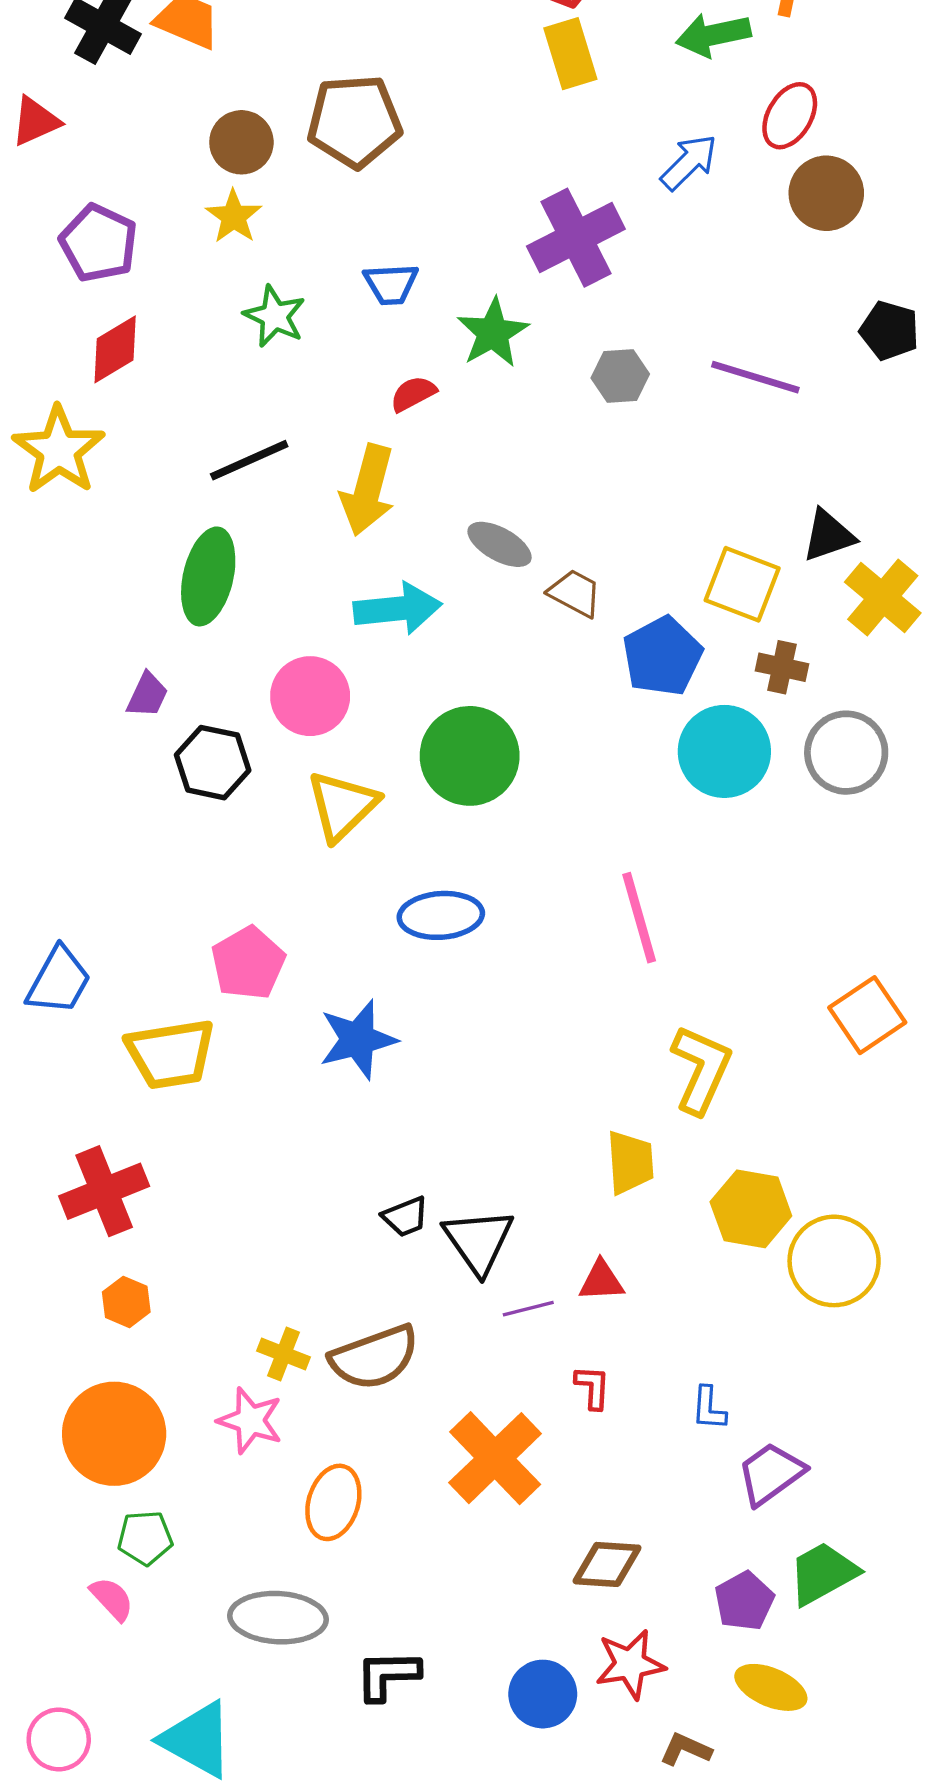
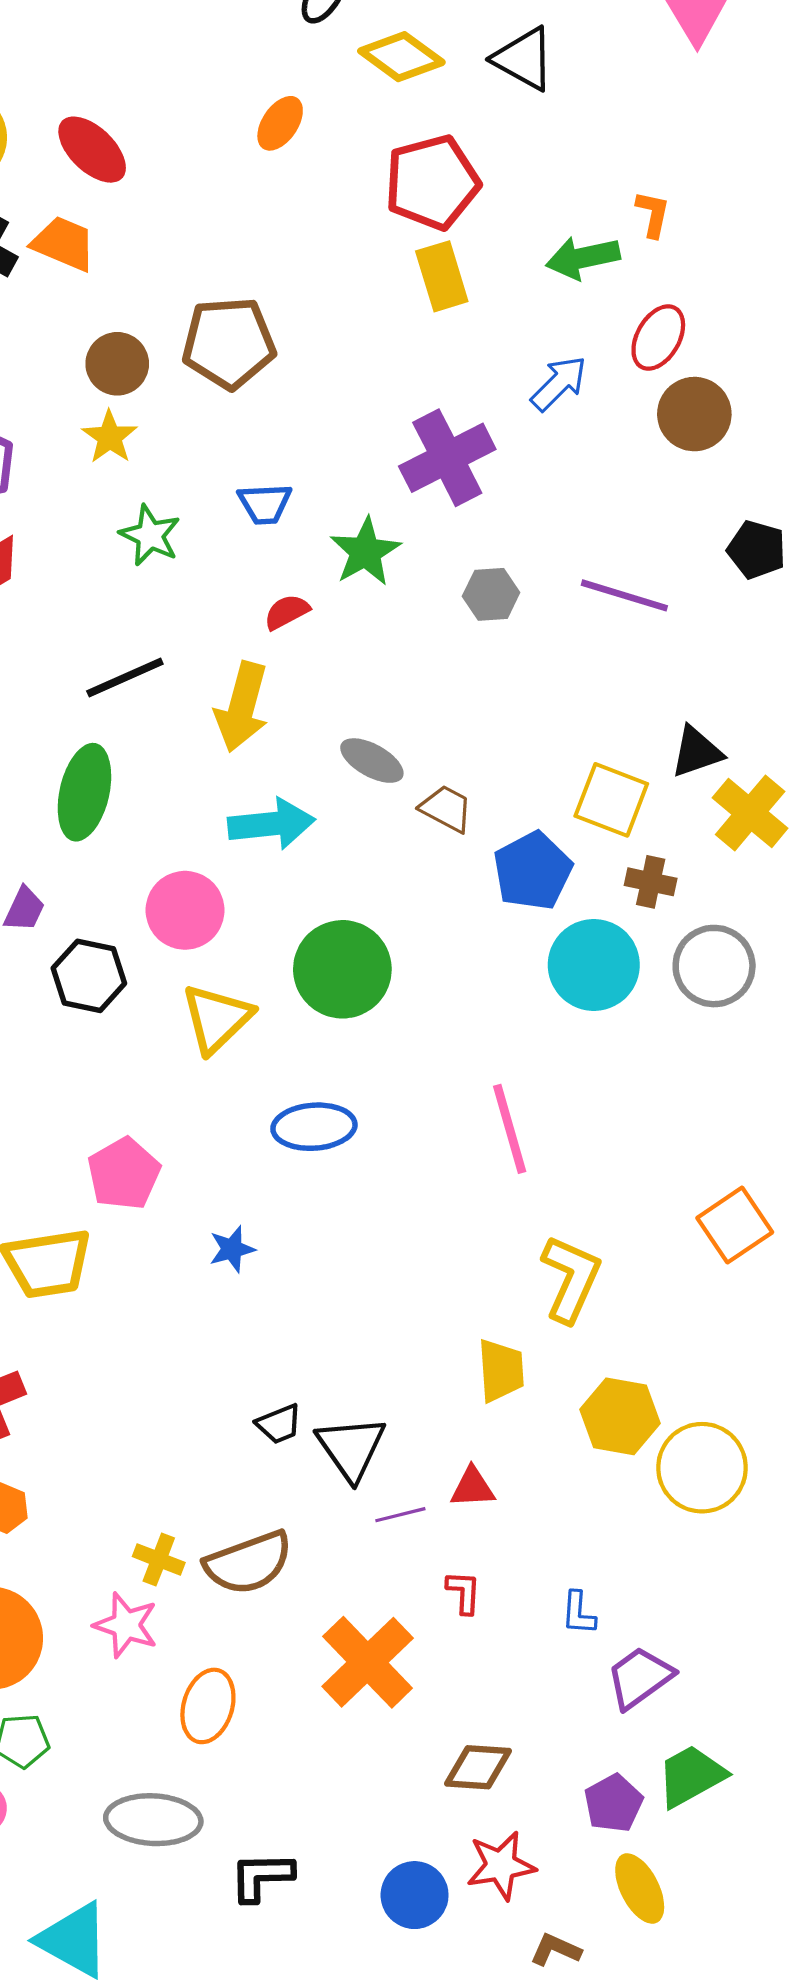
blue star: (358, 1039) -> (232, 1249), size x0.6
yellow ellipse: (771, 1687) -> (640, 1889), turned 40

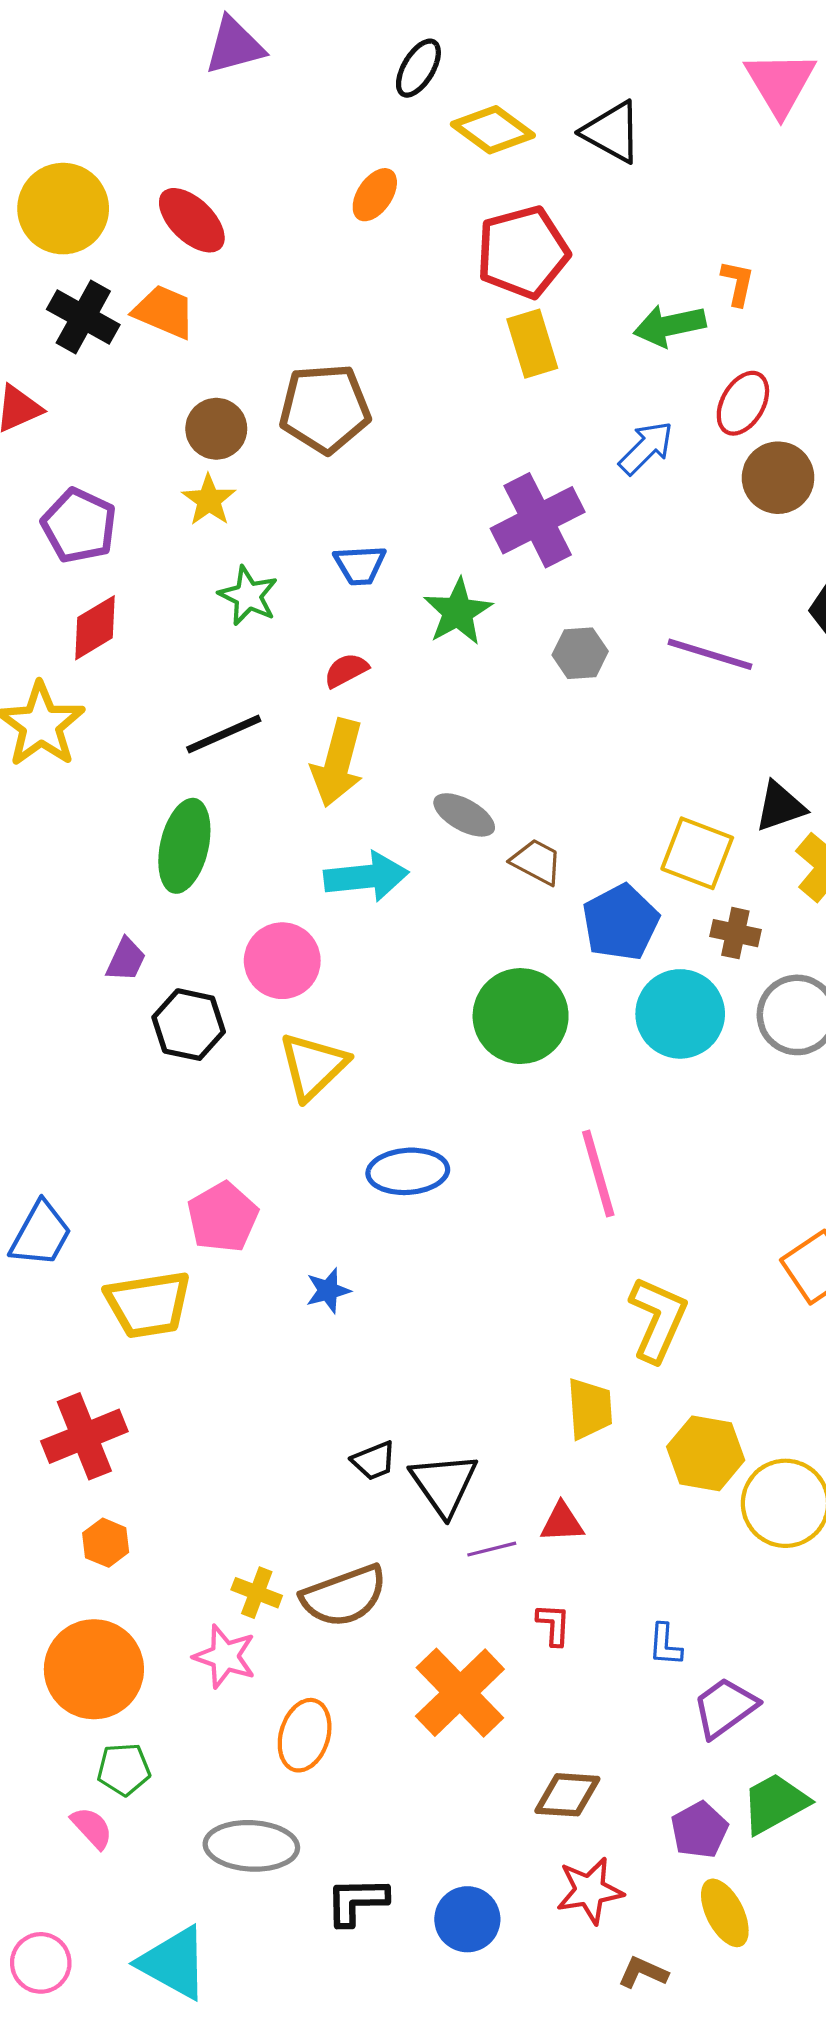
red semicircle: (287, 612) -> (346, 670), moved
green circle: (342, 969) -> (521, 1016), moved
blue circle: (415, 1895) -> (467, 1919), moved

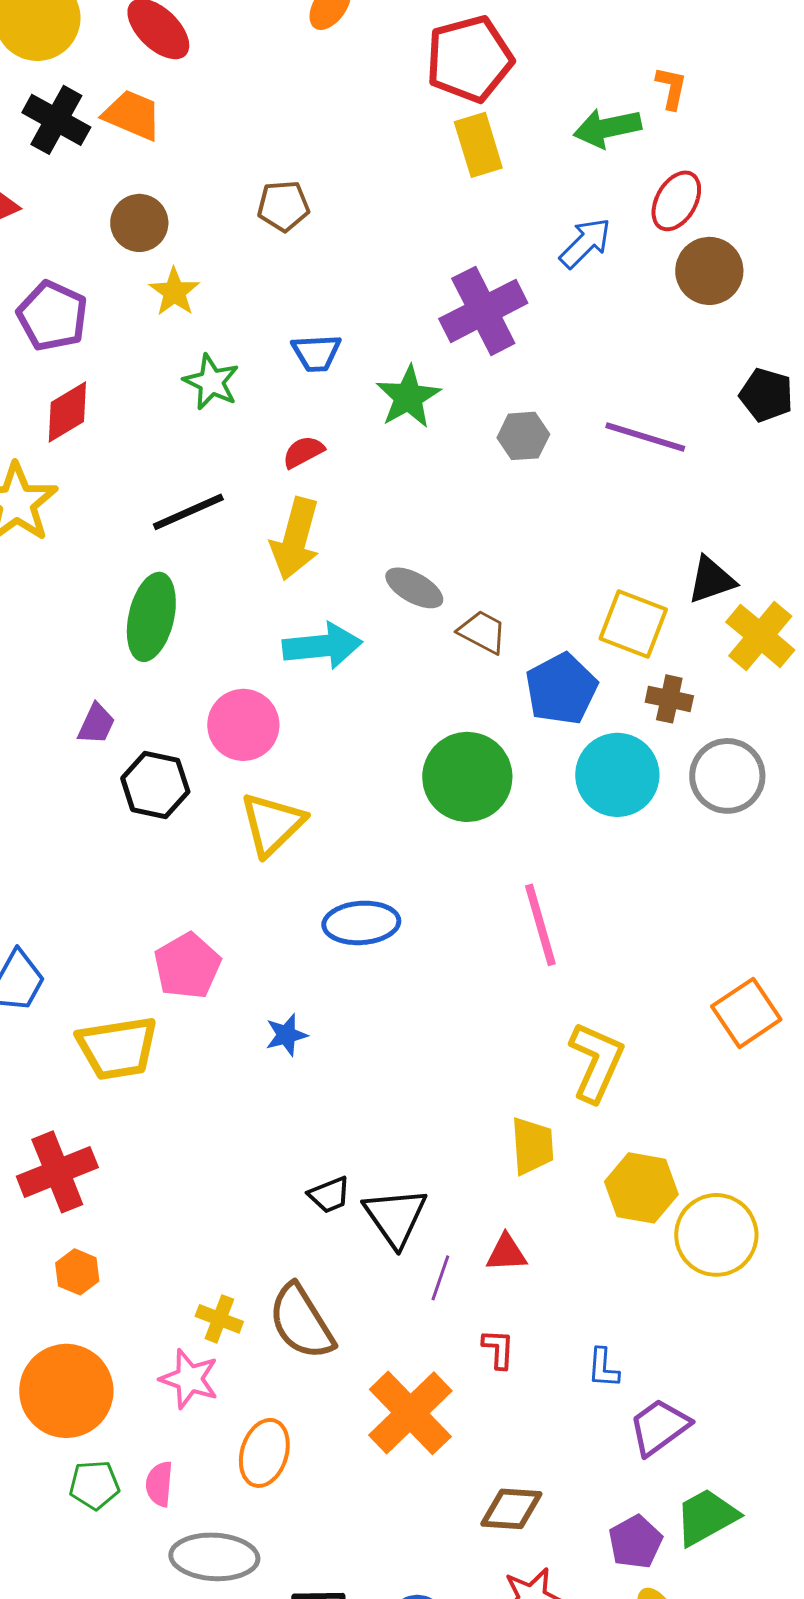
brown pentagon: (325, 409) -> (283, 206), size x0.6
brown circle: (216, 429) -> (139, 223), moved
purple line: (492, 1549) -> (440, 1278), turned -57
brown semicircle: (344, 1596) -> (301, 1322), turned 78
pink semicircle: (92, 1828) -> (159, 1484), moved, turned -132

